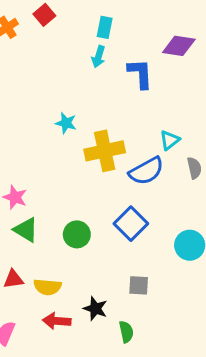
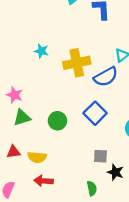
cyan star: (66, 123) -> (41, 51), moved
green triangle: (26, 230) -> (22, 118), turned -48
black star: (95, 309) -> (115, 172), moved

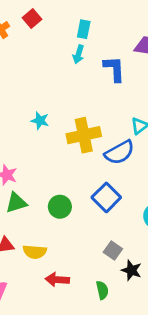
gray square: (100, 156) -> (113, 250), turned 32
red arrow: (44, 181) -> (57, 280), moved

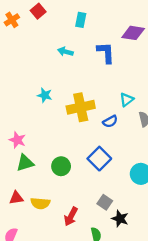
cyan arrow: (78, 54) -> (65, 52), moved, turned 88
blue semicircle: (120, 152) -> (110, 121), size x0.6
red arrow: (57, 280) -> (71, 216), moved, turned -66

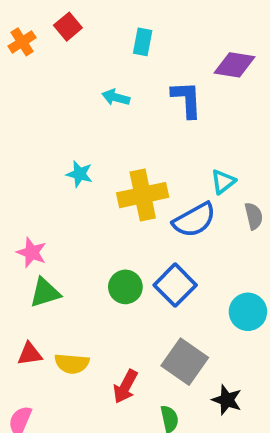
blue semicircle: (110, 121) -> (194, 220), size x1.6
green circle: (61, 166) -> (125, 287), moved
gray square: (105, 202) -> (185, 362), size x1.6
black star: (120, 219) -> (227, 400), moved

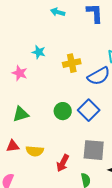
yellow cross: (143, 195) -> (72, 63), size x0.7
pink star: (32, 252) -> (20, 73), moved
gray square: (185, 362) -> (94, 150), turned -30

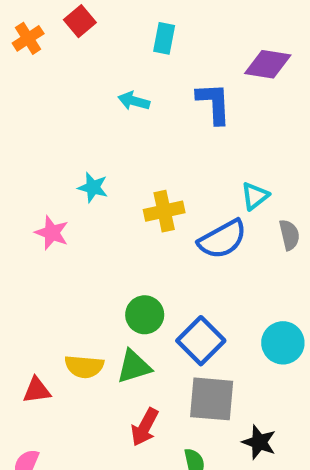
blue square: (89, 110) -> (201, 341), moved
green triangle: (21, 114) -> (134, 367), moved
yellow semicircle: (35, 151) -> (84, 367), moved

